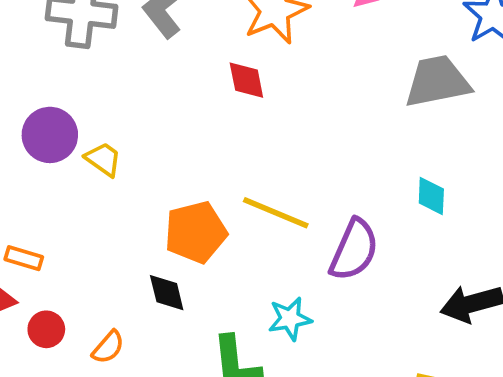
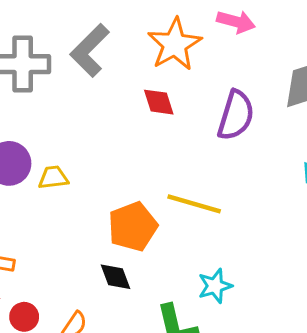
yellow trapezoid: (103, 159) -> (53, 178), turned -36
purple semicircle: (354, 250) -> (236, 115), moved

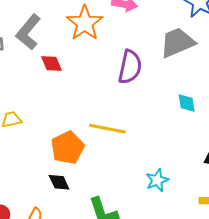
red diamond: (159, 102) -> (52, 64), moved
cyan star: (215, 286) -> (157, 180), moved

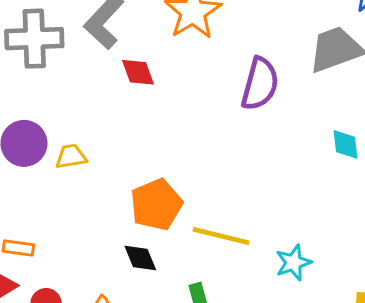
yellow line: (107, 129) -> (221, 236), moved

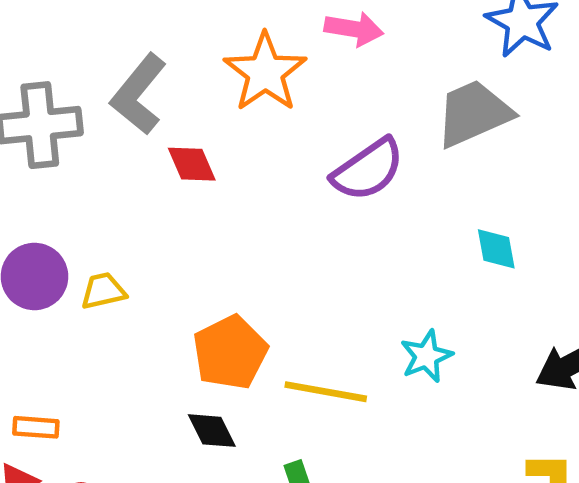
purple semicircle: (260, 84) -> (368, 170), turned 44
cyan star: (293, 263) -> (426, 356), moved

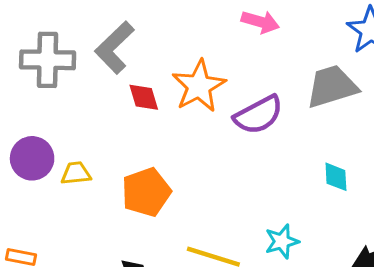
orange star: (265, 72) -> (199, 86), moved
orange pentagon: (230, 352) -> (146, 192), moved

